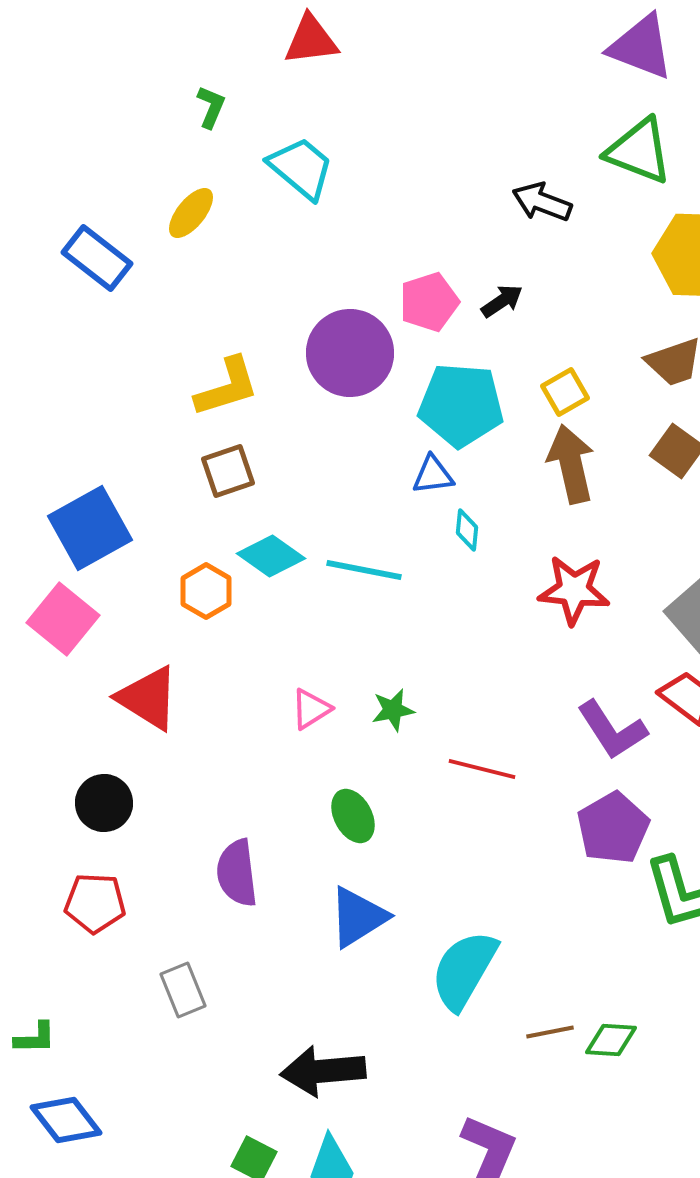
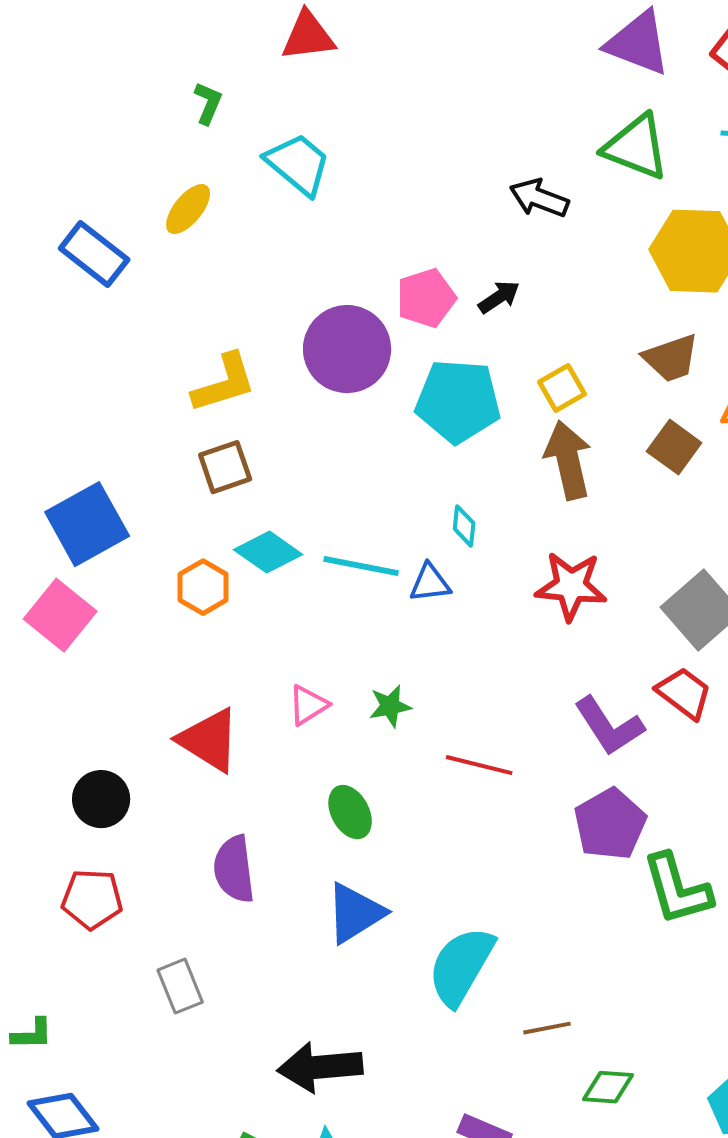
blue triangle: (433, 475) -> (430, 583), moved
red triangle: (148, 698) -> (209, 740), moved
green diamond: (611, 1040) -> (608, 1087), moved

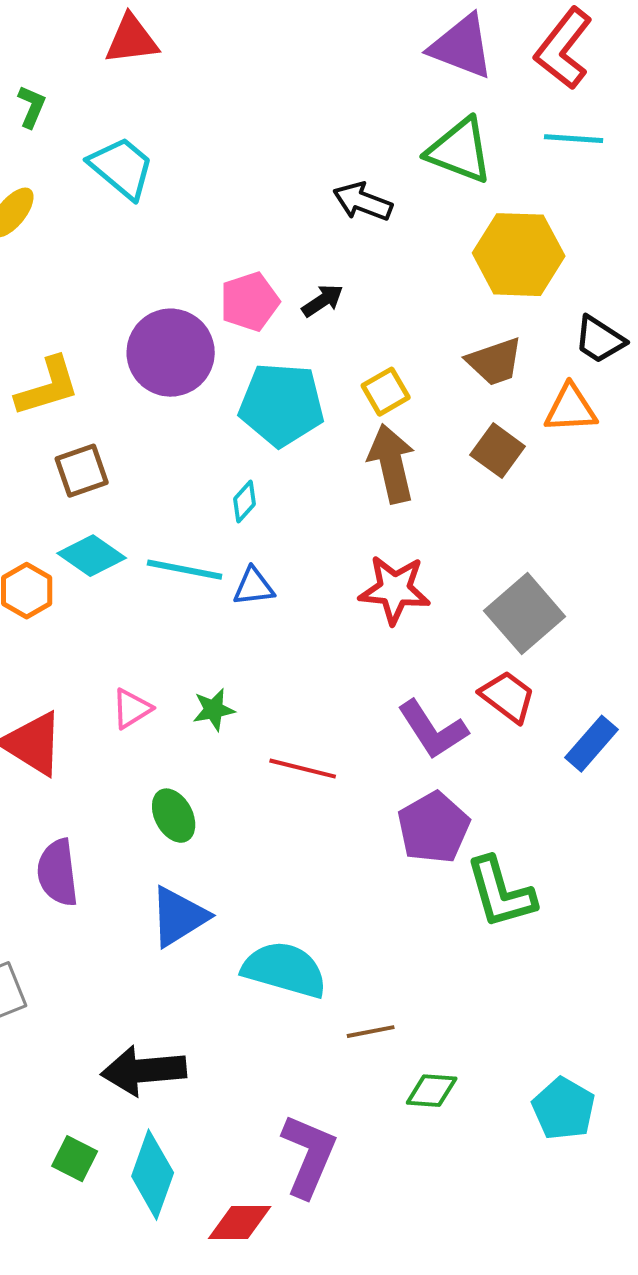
brown square: (225, 467) -> (82, 471), moved
cyan diamond: (464, 526) -> (245, 502), moved, turned 36
cyan semicircle: (461, 966) -> (285, 970), turned 76

